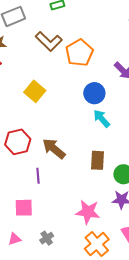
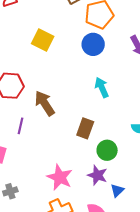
yellow square: (35, 91) -> (43, 40), turned -30
blue circle: (94, 93) -> (93, 44), moved

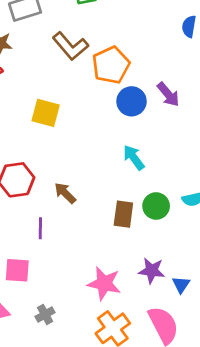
blue circle: (93, 44) -> (132, 101), moved
brown arrow: (45, 103) -> (65, 193), size x0.7
green circle: (107, 150) -> (156, 206), moved

